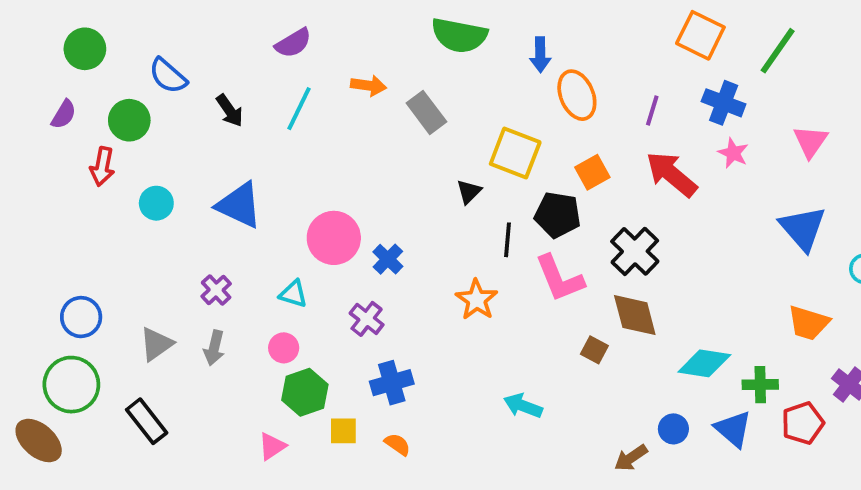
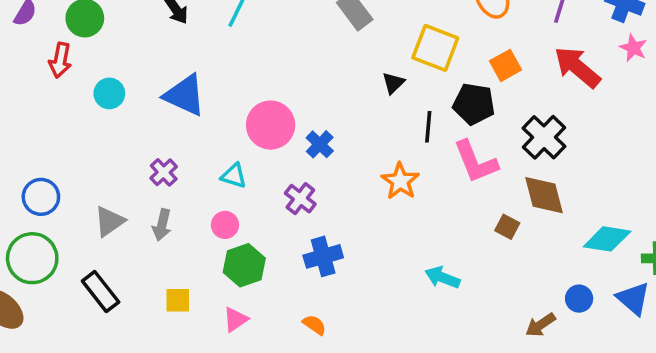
yellow square: (343, 431) -> (178, 300), moved
orange semicircle: (397, 444) -> (314, 325), moved
pink triangle: (272, 446) -> (236, 320), moved

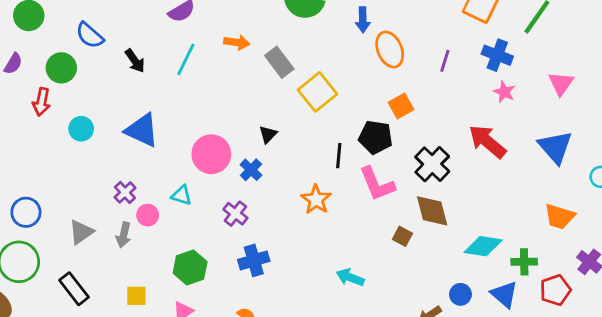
yellow square: (435, 48) -> (318, 92), moved, turned 30
red arrow: (577, 67) -> (487, 141), moved
black triangle: (393, 83) -> (268, 134), moved
pink circle: (225, 225) -> (148, 215), moved

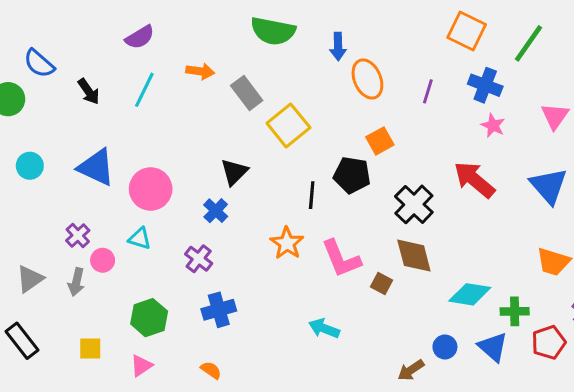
black triangle: (268, 134) -> (234, 172), size x1.4
pink circle: (211, 154) -> (151, 189), moved
pink L-shape: (377, 184) -> (341, 259), moved

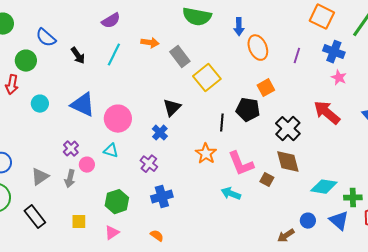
cyan arrow: (324, 328) -> (231, 194), moved

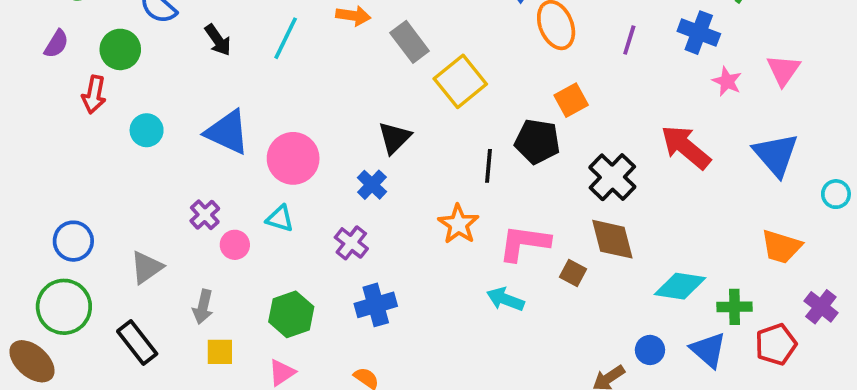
pink star: (339, 78) -> (727, 81), moved
pink L-shape: (241, 164) -> (524, 243), turned 120
gray arrow: (70, 179) -> (203, 307), moved

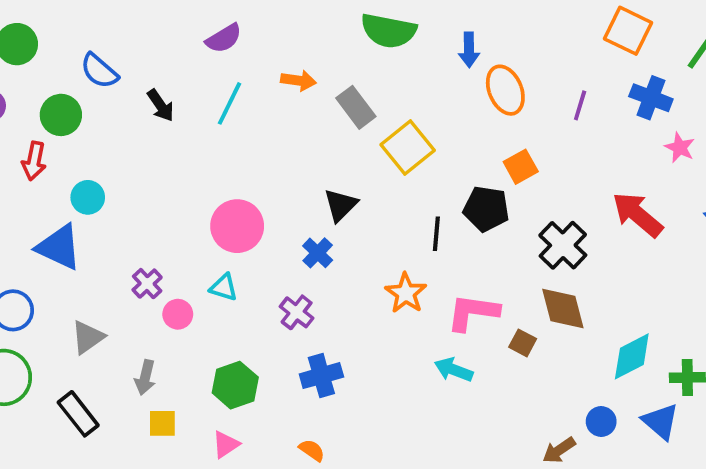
blue triangle: (227, 132) -> (59, 247), moved
cyan diamond: (680, 286) -> (632, 356), turned -36

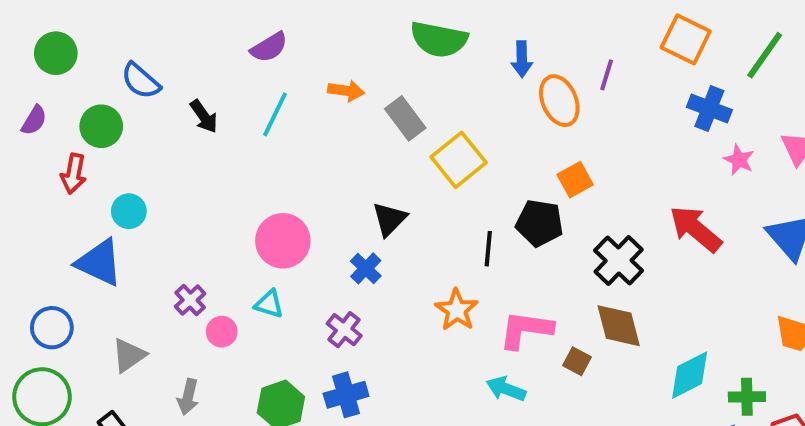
purple line: (580, 105) -> (607, 75), moved
blue cross: (321, 376) -> (346, 395), moved

